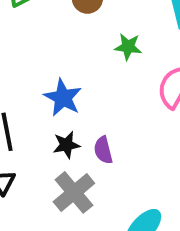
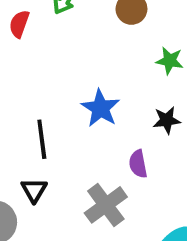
black star: (66, 145) -> (167, 120), moved

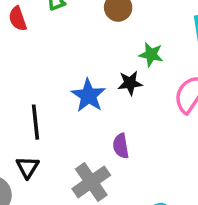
red semicircle: (19, 24) -> (18, 19), turned -40
black star: (167, 120) -> (130, 83), moved

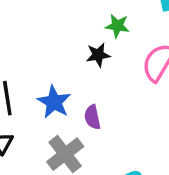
blue star: (88, 95) -> (54, 102), moved

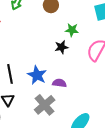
purple semicircle: (92, 117) -> (59, 83), turned 112

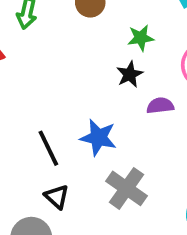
purple semicircle: (59, 83) -> (160, 106), moved

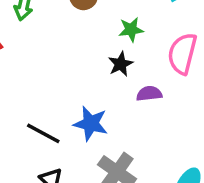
black line: (48, 148) -> (43, 133), turned -36

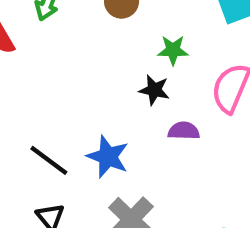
black star: (121, 64) -> (154, 90), turned 30

